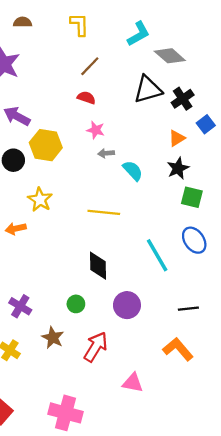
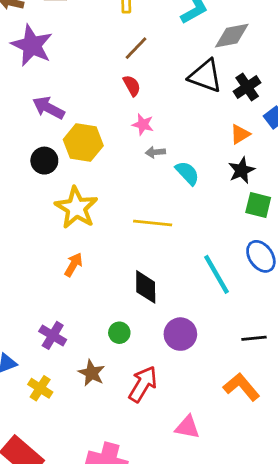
gray diamond: (170, 56) -> (232, 36), turned -52
black triangle: (148, 89) -> (205, 76), turned 36
red semicircle: (86, 98) -> (132, 86), turned 42
yellow star: (40, 200) -> (76, 208), size x1.4
orange arrow: (16, 229) -> (74, 265), moved, turned 132

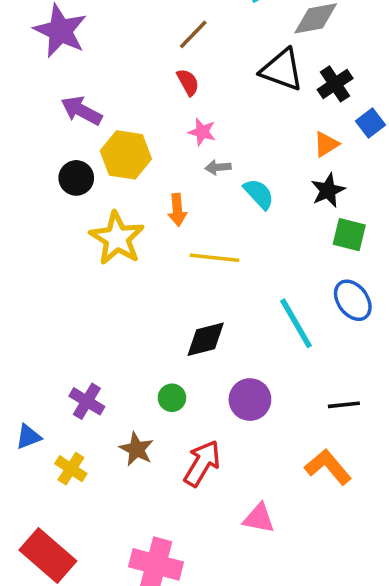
orange arrow: (74, 265) -> (177, 210), moved, turned 145
black diamond: (146, 287) -> (206, 339), turned 76

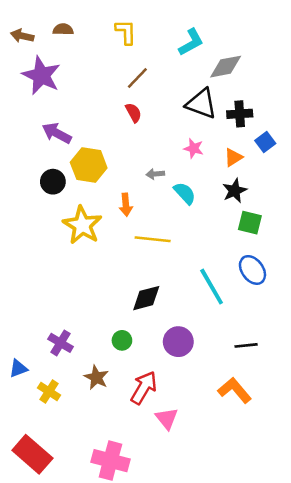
black cross: (335, 84) -> (240, 114), turned 30
pink star: (202, 132) -> (194, 148), moved
pink triangle: (259, 518) -> (167, 418), moved, turned 40

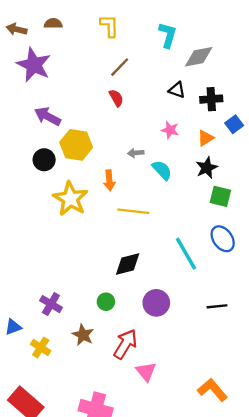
cyan L-shape: (191, 42) -> (168, 35), turned -45
black triangle: (201, 104) -> (177, 90), size x0.6
orange L-shape: (235, 390) -> (212, 390), moved

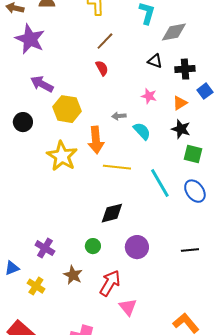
black circle: (44, 160) -> (23, 122), moved
black star: (207, 168) -> (181, 129), turned -30
orange arrow: (109, 180) -> (96, 140), size x1.5
cyan line: (186, 254) -> (160, 183), moved

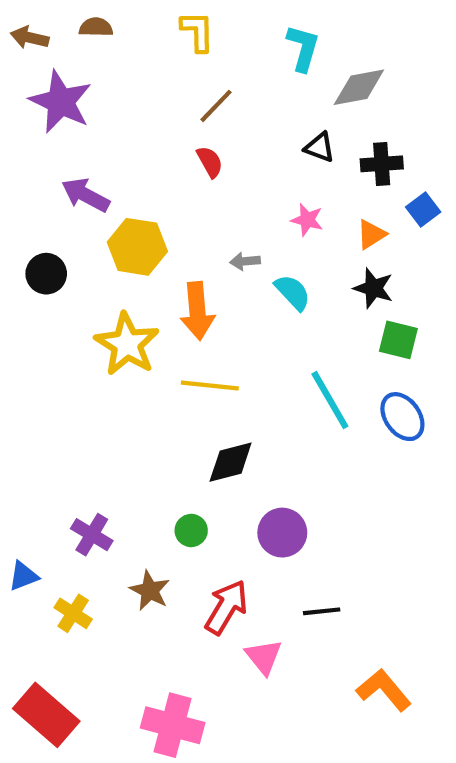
yellow line: (117, 167) -> (210, 386), moved
black line: (190, 250) -> (322, 611), moved

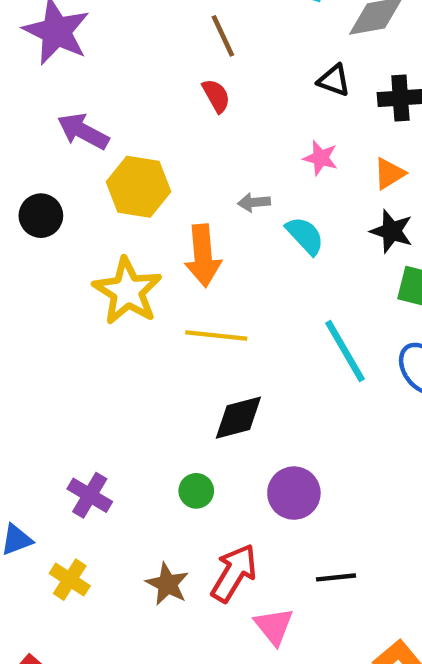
brown line: (216, 106) -> (223, 36), turned -69
brown star: (150, 591) -> (167, 584), moved

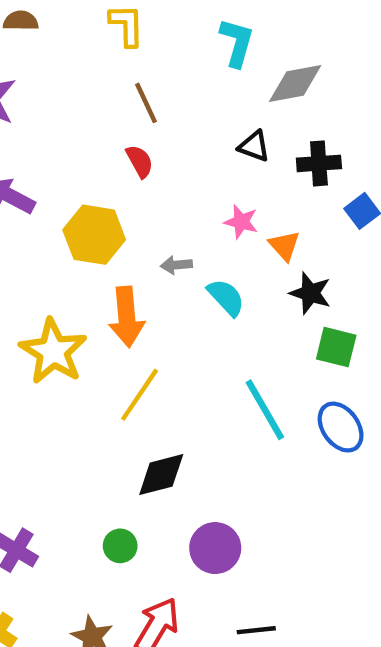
orange triangle: (389, 173) -> (284, 246), moved, turned -40
yellow hexagon: (139, 187) -> (94, 235), moved
yellow line: (216, 335) -> (140, 395), turned -62

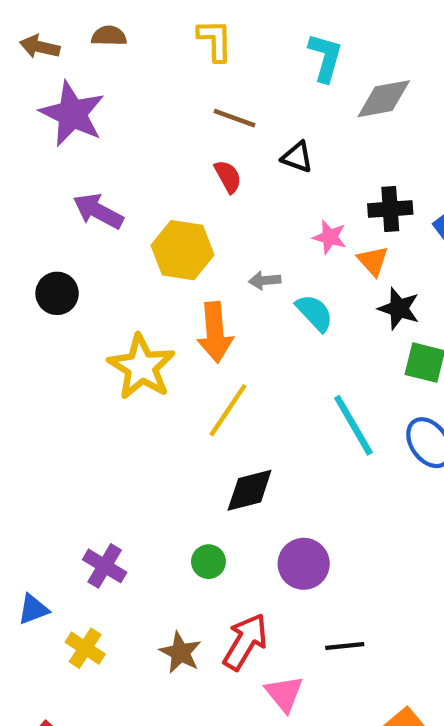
brown line: (146, 103) -> (234, 118), turned -45
black triangle: (254, 146) -> (297, 157), moved
black cross: (319, 163) -> (390, 209), moved

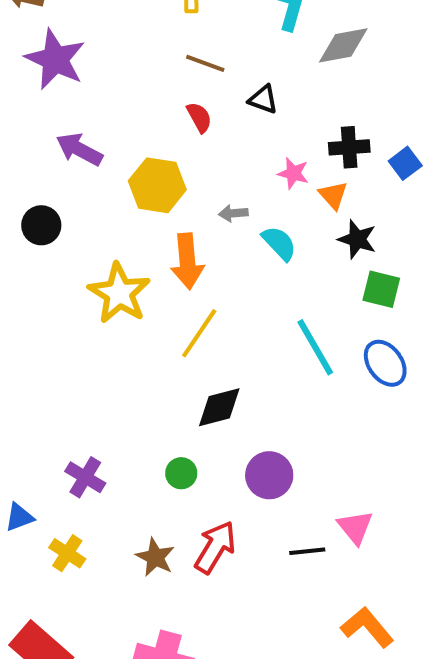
pink triangle: (284, 694) -> (355, 527), moved

